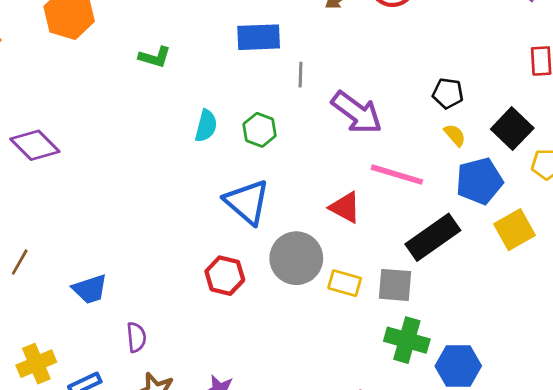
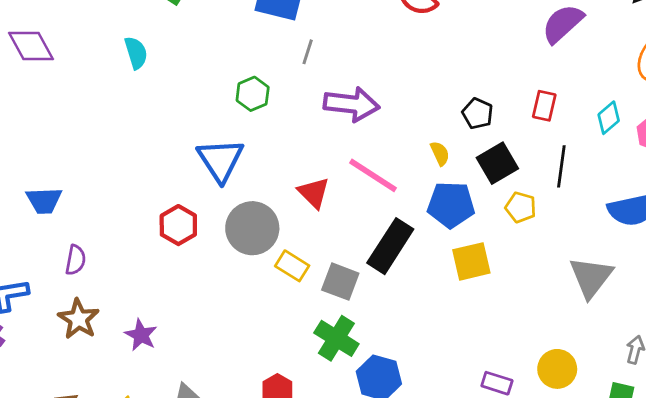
black pentagon: (448, 93) -> (478, 114), moved
purple arrow: (357, 113) -> (351, 104), turned -46
cyan semicircle: (206, 126) -> (136, 53), moved, turned -48
black rectangle: (433, 237) -> (390, 246), turned -38

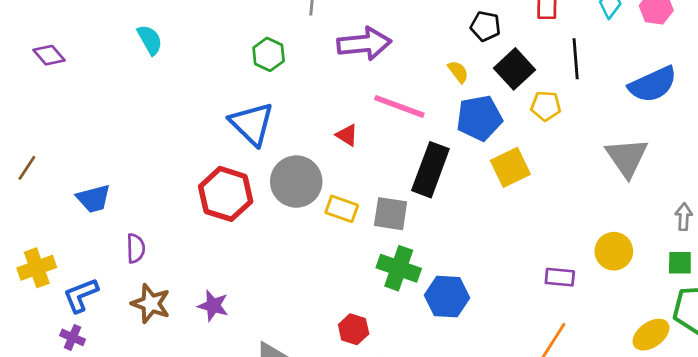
purple diamond: (31, 46) -> (49, 55), size x0.7
red triangle: (314, 193) -> (347, 135), size x0.7
red hexagon: (178, 225) -> (226, 194), size x1.4

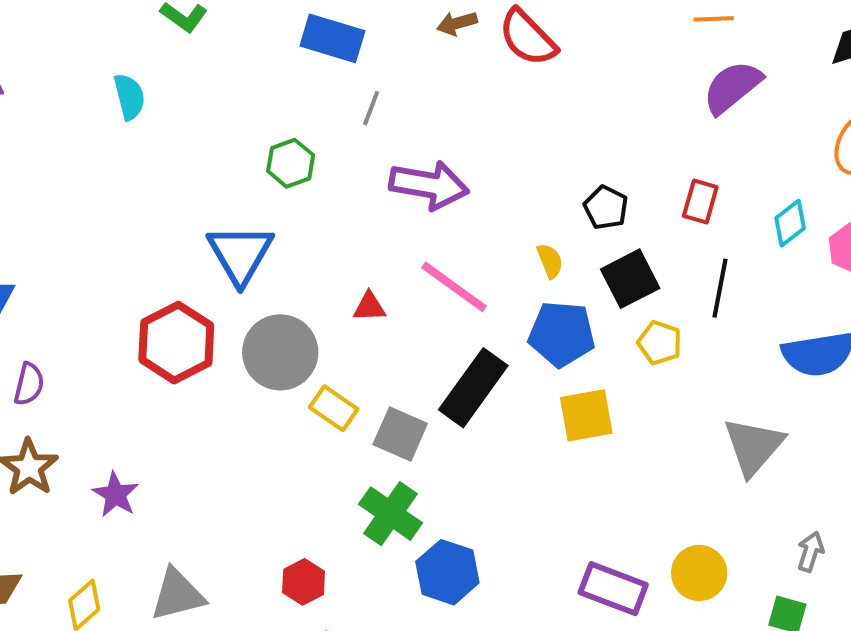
red triangle: (347, 135) -> (369, 307), turned -50
purple rectangle: (560, 277) -> (613, 589), size x1.5

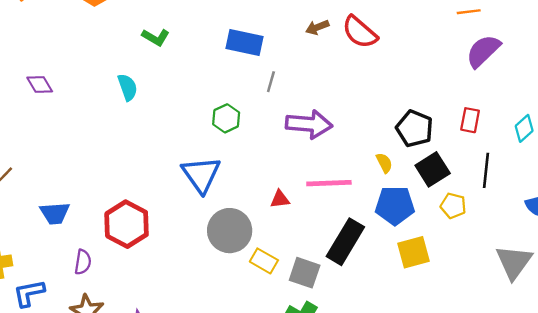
black pentagon: (606, 207) -> (415, 129), size x1.4
pink line: (454, 287) -> (329, 183), turned -33
red hexagon: (176, 343) -> (127, 224), moved

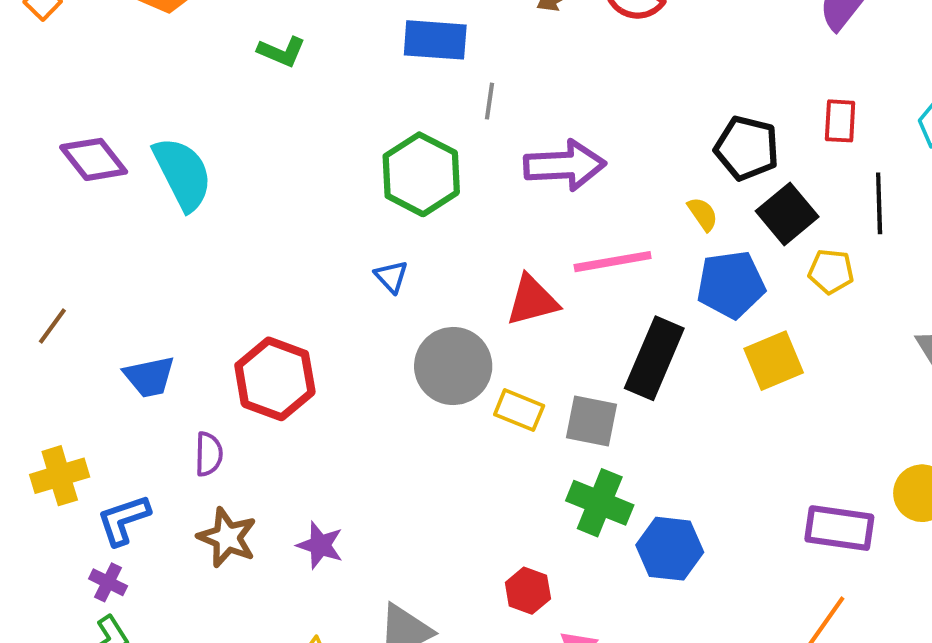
purple diamond: (40, 84) -> (94, 159), size x1.4
cyan semicircle: (128, 87) -> (183, 174), moved, size x1.6
green hexagon: (226, 118) -> (421, 174), size x1.6
blue triangle: (201, 175) -> (391, 277), size x0.5
red triangle: (280, 199) -> (532, 300), size x1.6

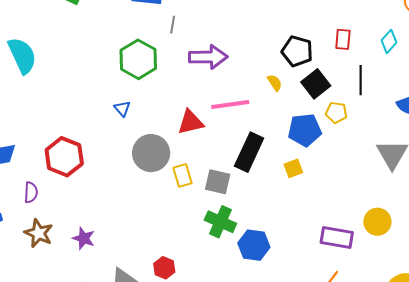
blue pentagon: (731, 285) -> (305, 130), moved
yellow square: (774, 361) -> (293, 168), moved, size x0.7
yellow rectangle: (519, 410) -> (183, 175), turned 50
red hexagon: (528, 591) -> (164, 268), moved

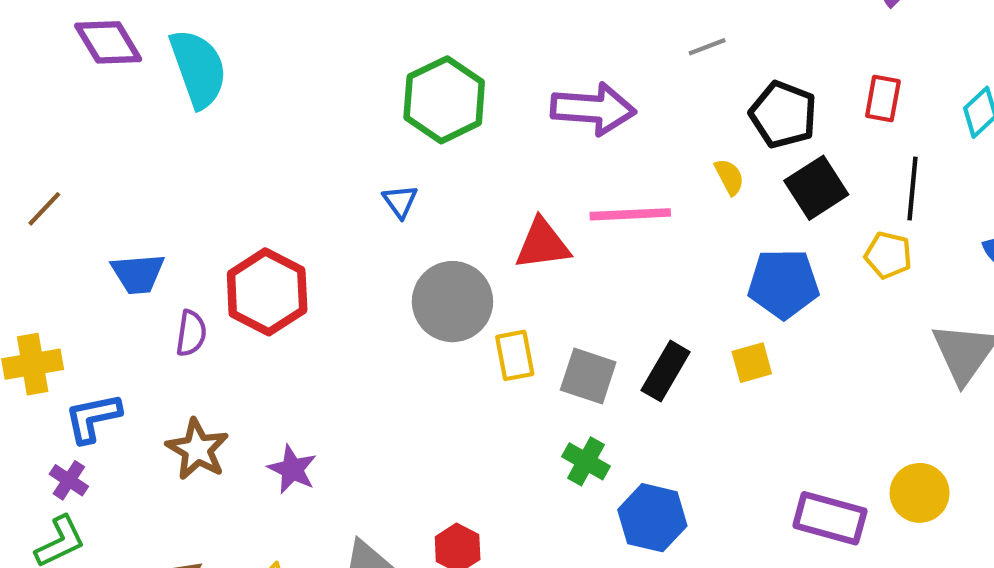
gray line: (173, 25) -> (707, 47), moved, turned 54
yellow pentagon: (336, 112) -> (888, 255), moved
black rectangle: (249, 152) -> (666, 371), moved, size x0.7
purple semicircle: (31, 192) -> (191, 333), moved
green cross: (220, 222) -> (586, 461), size x0.7

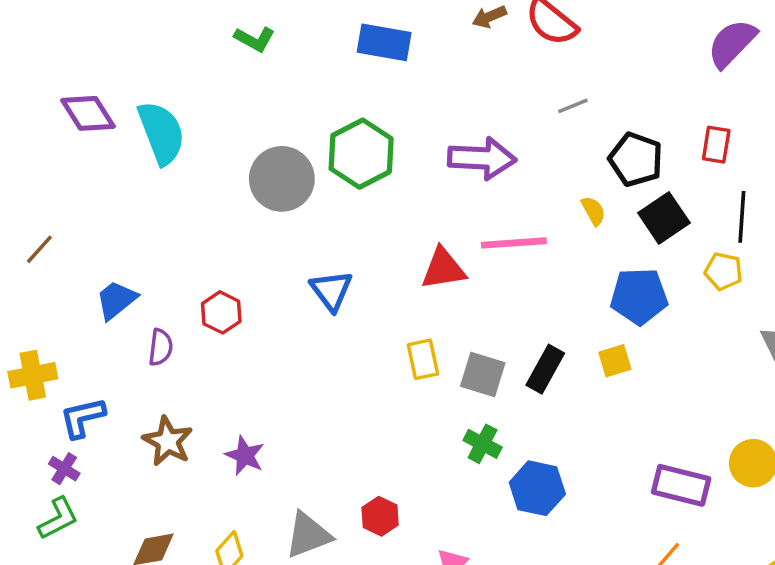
blue triangle: (400, 201) -> (331, 291), moved, size x1.5
blue trapezoid: (138, 274) -> (116, 300), turned 147
red hexagon: (267, 292) -> (221, 312), size x0.6
gray circle: (452, 302) -> (282, 179), moved

